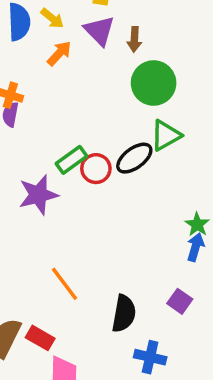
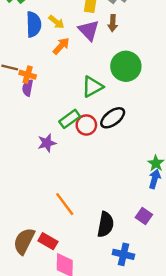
brown arrow: (134, 39) -> (113, 23), moved
green triangle: (166, 135) -> (92, 87), moved
purple star: (38, 195) -> (47, 143), size x0.7

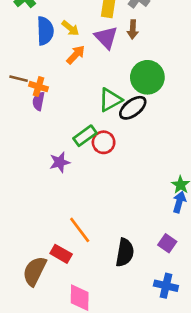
black ellipse: (113, 118) -> (133, 108), moved
red rectangle: (48, 241) -> (61, 254), moved
blue cross: (123, 254) -> (166, 286), moved

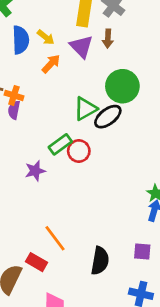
purple square: (167, 243) -> (142, 251), turned -30

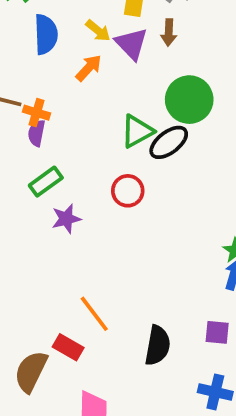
yellow arrow: (46, 37) -> (98, 31), moved
green rectangle: (60, 144) -> (46, 182), moved

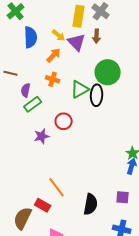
orange cross: (36, 113) -> (53, 79), moved
black ellipse: (169, 142) -> (97, 95), turned -50
green rectangle: (46, 182) -> (33, 104), moved
red circle: (128, 191) -> (64, 121), moved

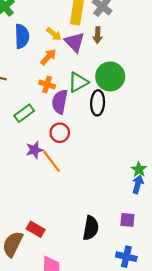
green triangle: (80, 89) -> (78, 82), moved
purple semicircle: (26, 90) -> (60, 102), moved, size x1.5
orange line: (57, 187) -> (52, 161), moved

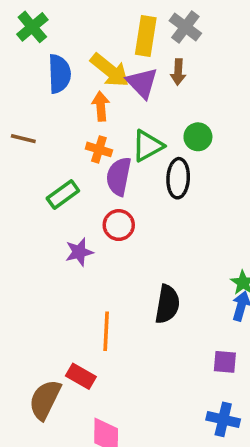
yellow arrow: (54, 34) -> (110, 70), size x1.6
orange arrow: (48, 57) -> (101, 106), turned -48
green circle: (110, 76) -> (198, 137), size x0.6
orange line: (52, 161) -> (106, 331), moved, turned 40
black semicircle: (91, 228) -> (167, 304), moved

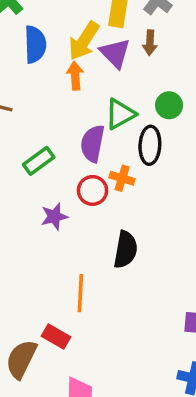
yellow arrow: (110, 70) -> (84, 41), turned 84
orange cross: (99, 149) -> (122, 178), moved
black semicircle: (167, 304) -> (126, 250), moved

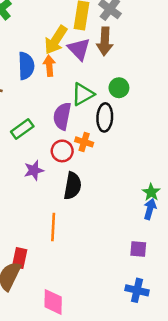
brown arrow: (150, 43) -> (105, 41), size x1.5
blue semicircle: (35, 44) -> (26, 66), moved
black semicircle: (126, 250) -> (73, 186), moved
red rectangle: (56, 337) -> (20, 258), moved, turned 72

